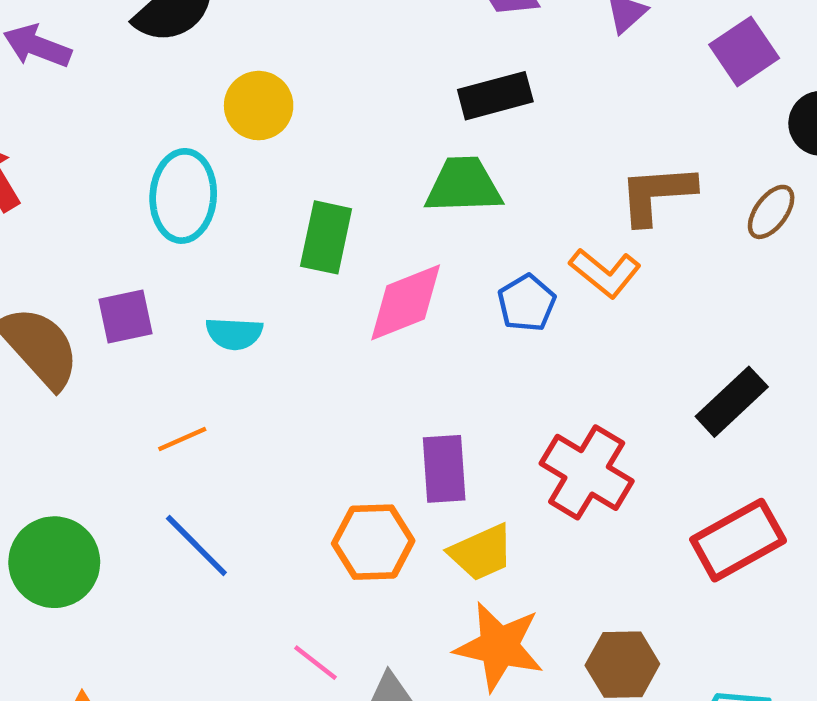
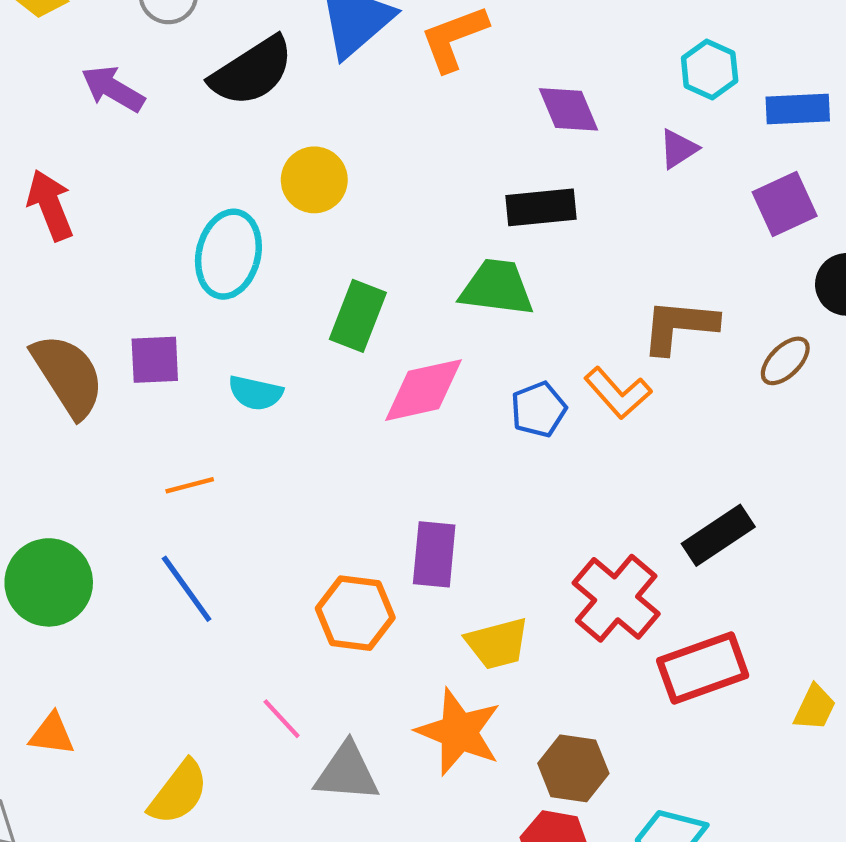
red cross: (587, 472) -> (616, 598), moved
yellow trapezoid: (481, 552) -> (497, 644), moved

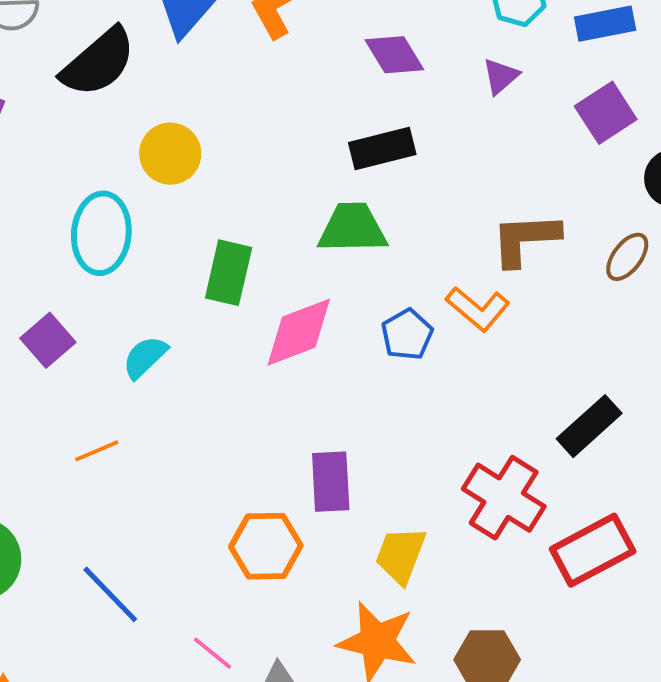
purple square: (155, 360) -> (48, 340), turned -30
cyan semicircle: (256, 393) -> (145, 357), turned 132
blue line: (187, 589) -> (110, 594), moved
yellow trapezoid: (497, 644) -> (401, 555), turned 134

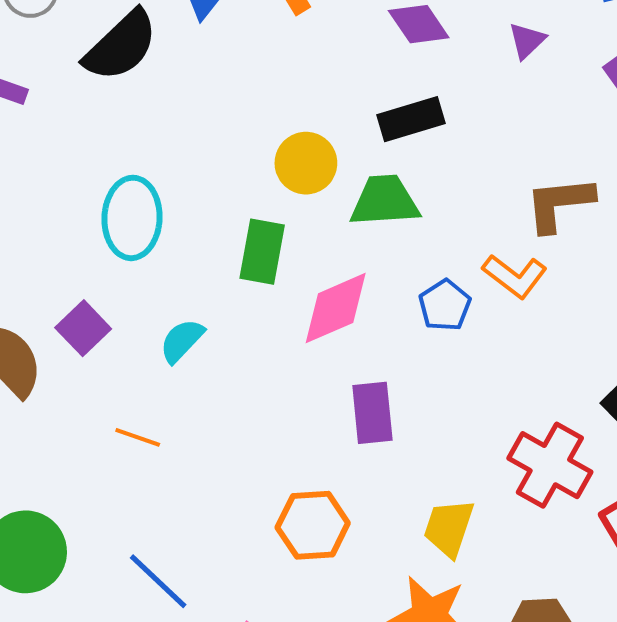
yellow circle: (170, 154) -> (306, 163), moved
orange line: (97, 451) -> (138, 437), turned 45
purple rectangle: (331, 482) -> (372, 413), moved

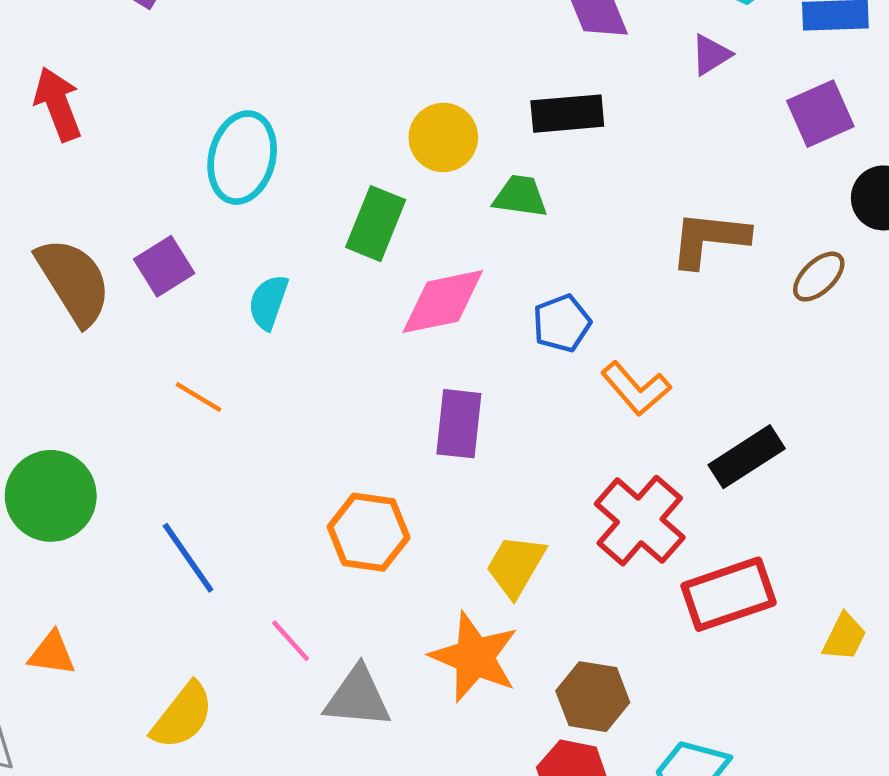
green trapezoid: (385, 201) -> (520, 196), size x0.7
orange L-shape: (515, 276) -> (636, 389), moved
cyan semicircle: (182, 341) -> (268, 302), turned -36

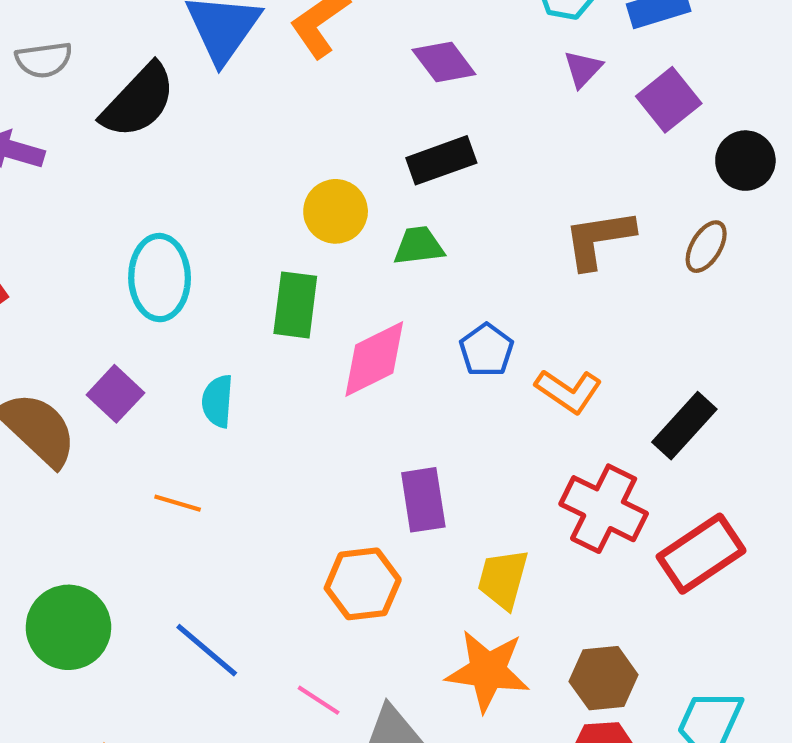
purple triangle: (711, 55) -> (583, 69), moved
purple rectangle: (459, 424) -> (423, 500), moved

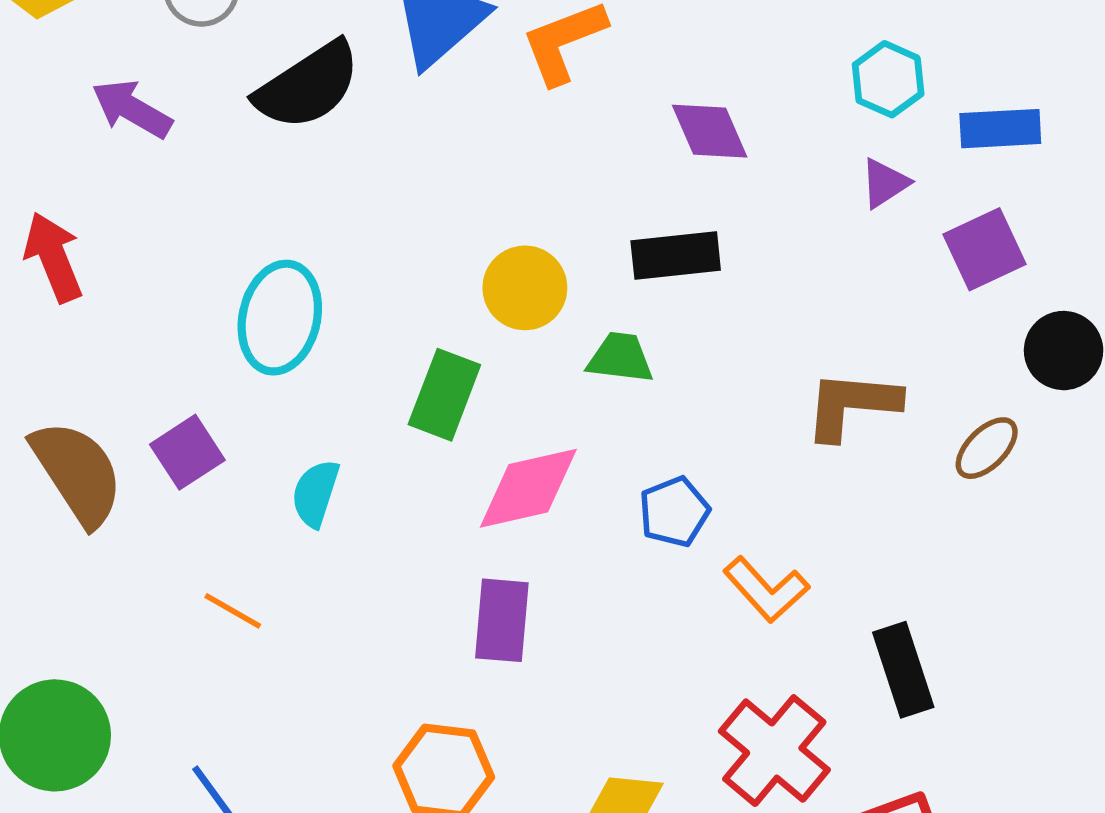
black rectangle: (684, 426) -> (903, 670), turned -74
purple rectangle: (423, 500) -> (502, 620), moved

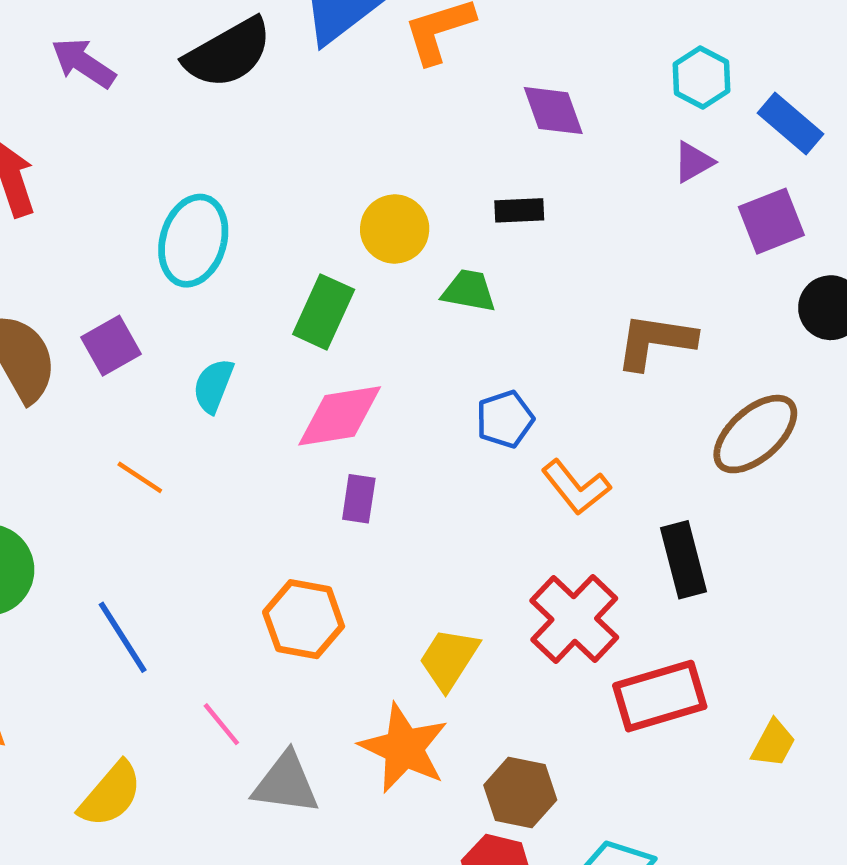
blue rectangle: (1000, 129) -> (790, 123), turned 40
black rectangle: (676, 256) -> (519, 210), size x0.7
brown ellipse: (987, 448) -> (755, 434), moved, size x1.6
pink diamond: (528, 488) -> (340, 416), moved
purple rectangle: (502, 620) -> (359, 499), size x0.7

